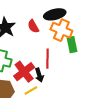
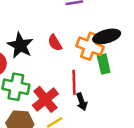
black ellipse: (55, 14) -> (107, 36), moved
black arrow: (39, 75) -> (82, 102), moved

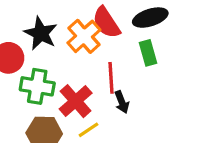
red semicircle: (55, 43) -> (106, 23), moved, size x1.5
orange cross: (90, 46) -> (84, 36), moved, turned 30

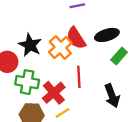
green rectangle: (148, 53) -> (119, 56), moved, turned 56
black arrow: (122, 102) -> (112, 96), moved, size x1.5

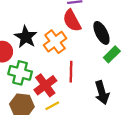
black ellipse: (107, 35) -> (101, 33), turned 75
red semicircle: (76, 38) -> (72, 21), moved

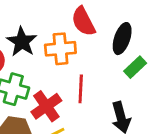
black ellipse: (101, 33) -> (122, 39), turned 45
orange cross: (55, 42) -> (60, 49), turned 30

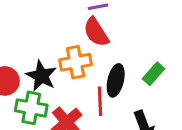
black ellipse: (122, 39) -> (116, 80), moved
black star: (22, 42) -> (41, 76), moved

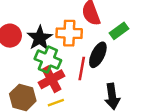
green rectangle: (153, 74) -> (119, 31), moved
green cross: (31, 108) -> (48, 60), moved

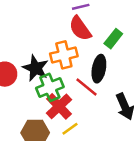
green cross: (48, 60) -> (50, 87), turned -30
red line: (82, 69) -> (86, 87), turned -45

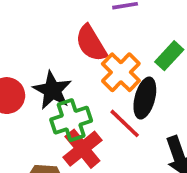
red semicircle: (80, 28) -> (91, 43), moved
orange cross: (64, 55) -> (121, 72), moved, turned -36

